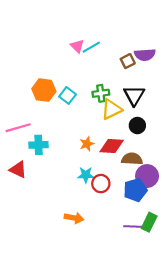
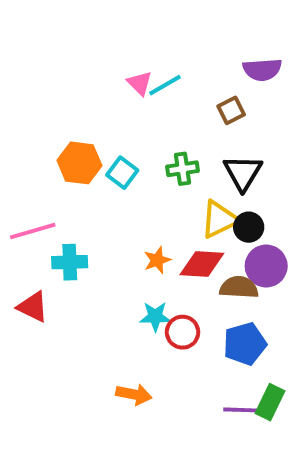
purple semicircle: (145, 55) -> (262, 70), moved
yellow triangle: (112, 109) -> (219, 219), moved
purple circle: (147, 176) -> (266, 266), moved

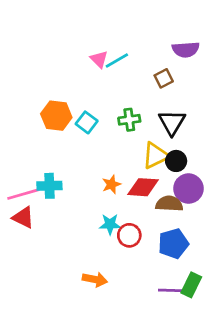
pink line: (33, 231) -> (23, 194), moved

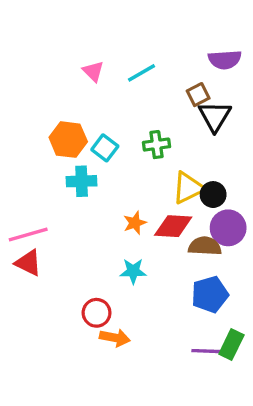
pink triangle: (99, 59) -> (93, 71), moved
black triangle: (172, 122) -> (215, 116), moved
cyan cross: (49, 186) -> (82, 181), moved
red circle: (129, 235) -> (97, 313), moved

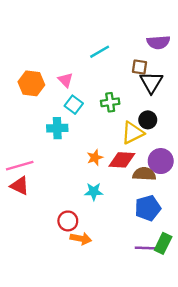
pink triangle: (93, 71) -> (65, 80), moved
brown square: (198, 95) -> (140, 67), turned 35
orange hexagon: (68, 140) -> (31, 83), moved
black circle: (213, 195) -> (148, 120), moved

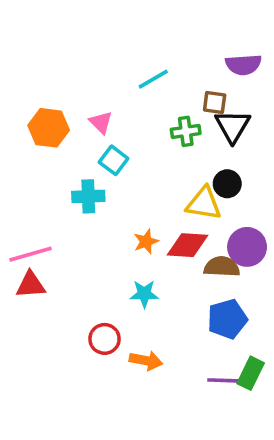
green cross: (110, 102) -> (186, 131), moved
yellow triangle: (132, 133) -> (204, 204), turned 35
red triangle: (20, 186) -> (31, 285), turned -30
orange arrow: (81, 239) -> (146, 361), moved

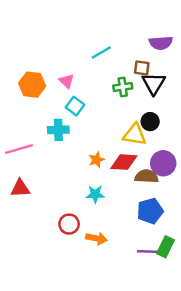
pink line: (31, 254) -> (19, 149), moved

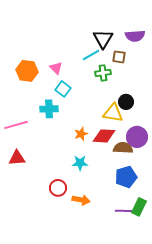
cyan line: (101, 52) -> (91, 55), moved
black triangle: (154, 83) -> (103, 39), moved

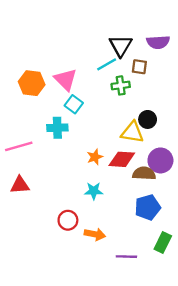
pink triangle: (56, 68) -> (66, 80), size x1.5
purple line: (124, 211) -> (126, 257), moved

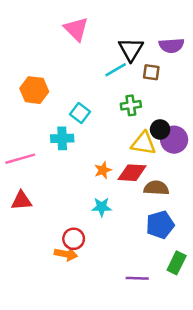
pink triangle: (66, 80) -> (76, 29), moved
green cross: (121, 85) -> (131, 105), moved
purple circle: (160, 160) -> (174, 140), moved
orange arrow: (95, 234) -> (66, 254), moved

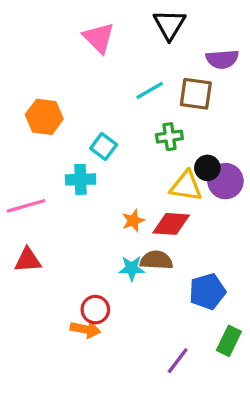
black triangle: (131, 49) -> (169, 25), moved
brown square: (151, 72) -> (196, 94), size x1.5
brown semicircle: (156, 188) -> (156, 260), moved
purple line: (137, 278) -> (178, 361), turned -55

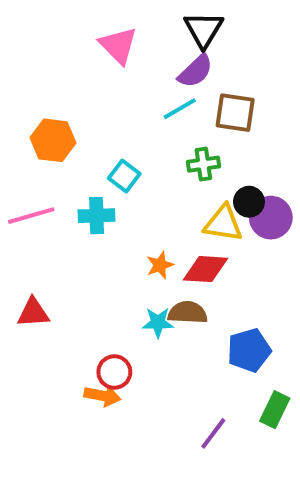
purple semicircle: (222, 59) -> (196, 71), moved, turned -40
pink line: (26, 206) -> (31, 216), moved

